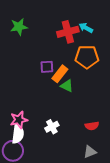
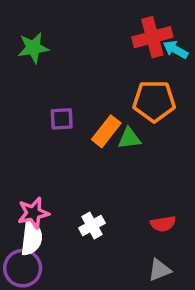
cyan arrow: (86, 28) -> (175, 50), moved
red cross: (68, 32) -> (152, 37), moved
purple square: (47, 67) -> (62, 119), moved
green triangle: (67, 86) -> (129, 138), moved, turned -32

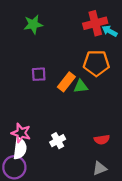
green star: (33, 48) -> (33, 24), moved
pink star: (33, 213) -> (21, 133), turned 30

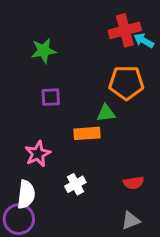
green star: (33, 24) -> (44, 51), moved
orange rectangle: (66, 82) -> (87, 133), moved, turned 48
pink star: (21, 133) -> (38, 154), moved, turned 30

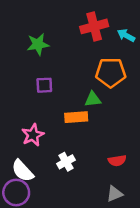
red cross: (125, 30) -> (94, 26), moved
white semicircle: (26, 194) -> (23, 171), turned 130

